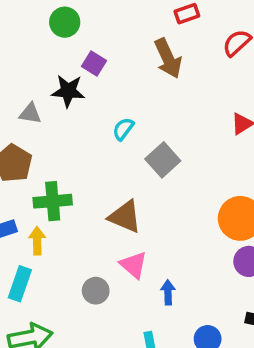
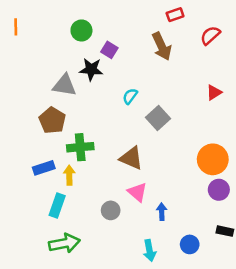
green circle: (65, 22) -> (81, 30), moved
gray triangle: (30, 113) -> (64, 85), size x1.5

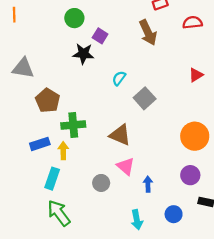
red semicircle: (210, 35) -> (193, 23), turned 36
gray triangle: (64, 85) -> (23, 68), moved
purple circle: (219, 190) -> (190, 175), moved
green arrow: (64, 243) -> (59, 213), turned -116

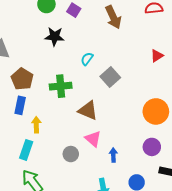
purple square: (100, 36) -> (74, 10), moved
green cross: (73, 125) -> (61, 86), moved
blue rectangle: (40, 144) -> (20, 105), moved, turned -60

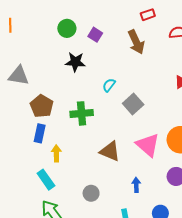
brown triangle: (88, 110) -> (110, 151), moved
pink triangle: (93, 139) -> (148, 145), moved, size x1.4
cyan rectangle: (26, 150) -> (46, 180), turned -54
gray circle: (71, 154) -> (91, 193), moved

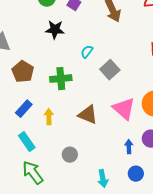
blue rectangle: (40, 133) -> (24, 109), moved, turned 30
yellow arrow: (56, 153) -> (49, 117), moved
blue arrow: (136, 185) -> (129, 147), moved

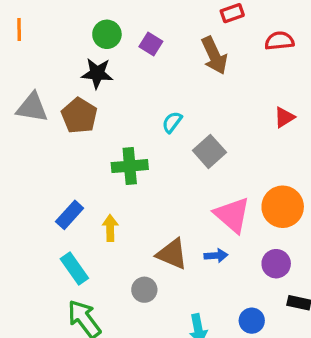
black star: (55, 30) -> (97, 73), moved
brown pentagon: (23, 72) -> (79, 116), moved
brown triangle: (88, 115) -> (172, 254), moved
blue arrow: (129, 147) -> (216, 256), moved, turned 88

